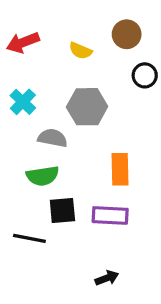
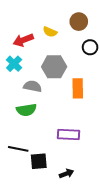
red arrow: (23, 42) -> (23, 40), moved
orange rectangle: (120, 169) -> (78, 88), moved
black square: (62, 210) -> (39, 161), moved

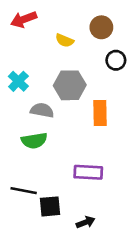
red arrow: (23, 40) -> (24, 19), moved

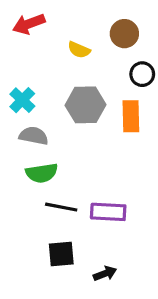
gray semicircle: (42, 110) -> (34, 136), moved
orange rectangle: (100, 113) -> (131, 116), moved
black line: (24, 191) -> (61, 207), moved

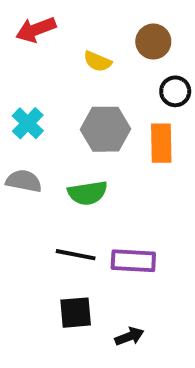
gray semicircle: (34, 136) -> (24, 181), moved
green semicircle: (42, 173) -> (88, 193), moved

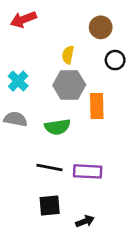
yellow semicircle: (98, 61) -> (68, 55), moved, turned 78
orange rectangle: (161, 143) -> (97, 106), moved

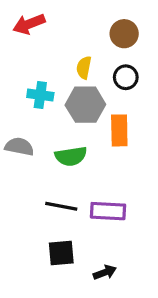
black circle: (115, 60) -> (126, 77), moved
cyan cross: (18, 81) -> (40, 95), moved, turned -36

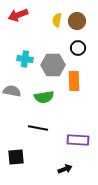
yellow semicircle: (84, 68) -> (57, 20), moved
purple rectangle: (108, 211) -> (78, 140), moved
black square: (61, 253) -> (16, 157), moved

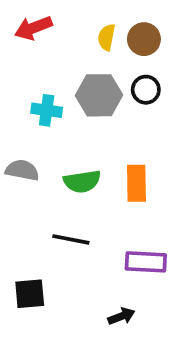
gray hexagon: (53, 65) -> (99, 95), moved
orange rectangle: (74, 81) -> (136, 183), moved

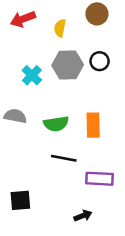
yellow semicircle: (106, 37) -> (60, 28), moved
brown circle: (144, 39) -> (97, 14), moved
cyan cross: (47, 110) -> (32, 75), turned 36
black line: (71, 239) -> (64, 158), moved

